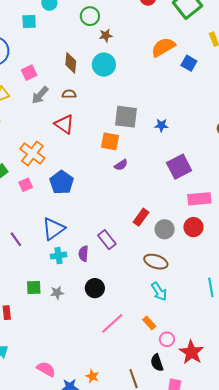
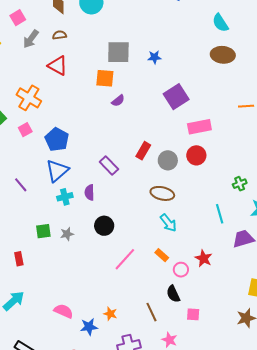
blue pentagon: (62, 182) -> (57, 139), moved
purple rectangle: (107, 240) -> (109, 165), moved
red star: (192, 352) -> (204, 258), moved, size x0.7

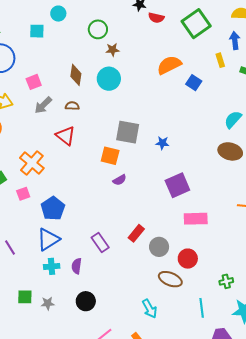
cyan semicircle: (220, 23) -> (233, 120), turned 66
red circle: (196, 155) -> (188, 259), moved
brown ellipse: (162, 193) -> (170, 279), moved

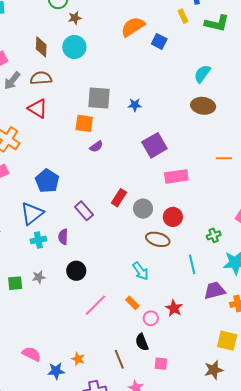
brown semicircle: (72, 106) -> (41, 78), size x1.5
blue pentagon: (53, 208) -> (47, 181), moved
green square: (25, 297) -> (15, 283), moved

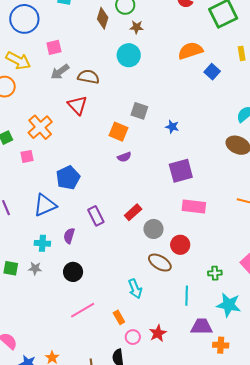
brown diamond: (41, 47) -> (103, 18), moved
gray square: (99, 98) -> (139, 111), size x0.7
cyan cross: (38, 240) -> (42, 243), moved

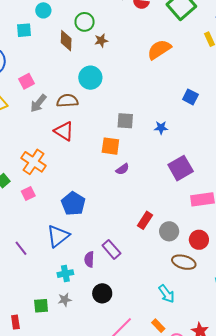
cyan circle: (129, 55) -> (90, 78), moved
blue square: (212, 72) -> (190, 97), moved
purple rectangle: (96, 216) -> (111, 249), moved

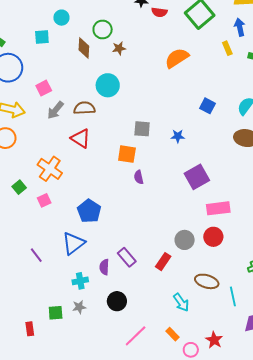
purple semicircle: (122, 169) -> (139, 177), turned 112
red rectangle: (145, 220) -> (163, 262), moved
red circle: (199, 240) -> (213, 237), moved
brown ellipse: (184, 262) -> (207, 281), moved

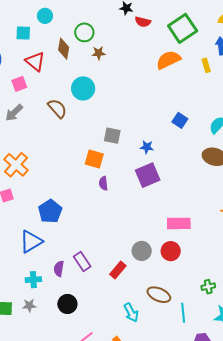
orange semicircle: (177, 58) -> (168, 60), moved
brown semicircle: (84, 108) -> (57, 108), turned 45
gray arrow: (55, 110) -> (14, 113), moved
red triangle: (81, 138) -> (35, 62), moved
purple square: (197, 177) -> (148, 175), moved

